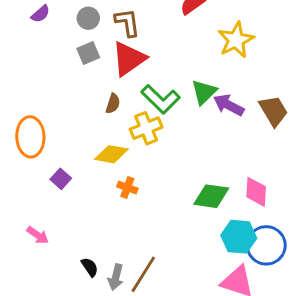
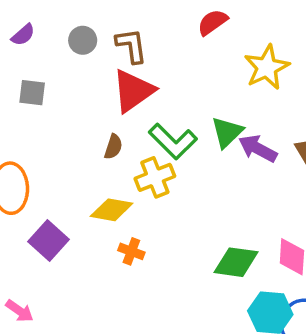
gray square: (88, 53) -> (32, 93), moved, turned 30
purple square: (61, 179) -> (48, 241), size x1.5

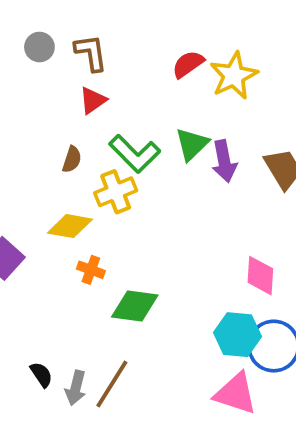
red semicircle: (213, 22) -> (188, 64), moved
red triangle: (133, 91) -> (93, 100), size x0.6
purple arrow: (258, 149) -> (224, 161), turned -129
green diamond: (236, 262) -> (135, 306), moved

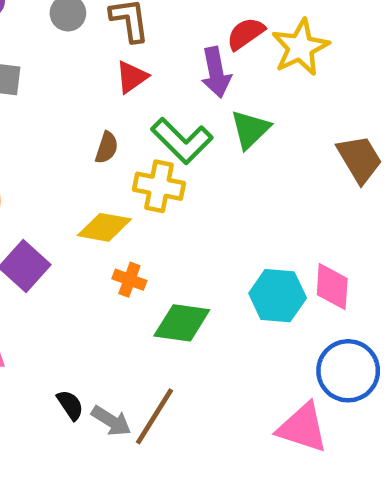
purple arrow: (224, 161) -> (216, 72), moved
yellow cross: (116, 192) -> (159, 186), turned 33
cyan hexagon: (238, 335) -> (278, 296), moved
gray arrow: (76, 388) -> (111, 421), turned -72

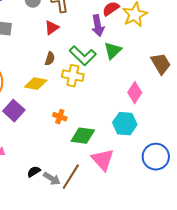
red triangle: (132, 77) -> (52, 28), moved
yellow diamond: (104, 227) -> (36, 84), moved
pink diamond: (332, 287) -> (135, 93), moved, turned 30
black semicircle: (70, 405) -> (34, 172), turned -88
pink triangle: (303, 428) -> (103, 160), moved, turned 30

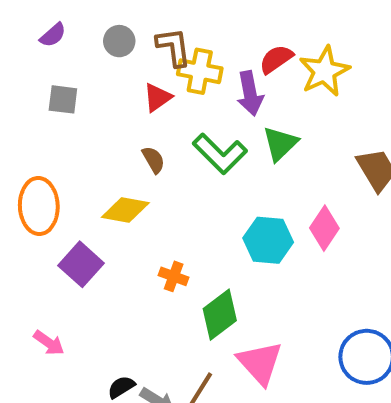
brown semicircle: (50, 59) -> (153, 160), turned -48
yellow cross: (73, 76) -> (200, 71), moved
cyan hexagon: (125, 124) -> (268, 240), moved
green diamond: (83, 136) -> (220, 315), turned -45

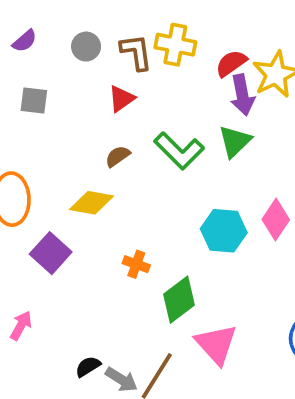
yellow cross: (200, 71) -> (175, 45), moved
purple arrow: (250, 93) -> (242, 95), moved
brown semicircle: (153, 160) -> (118, 156), turned -95
pink arrow: (49, 343) -> (21, 326), turned -96

